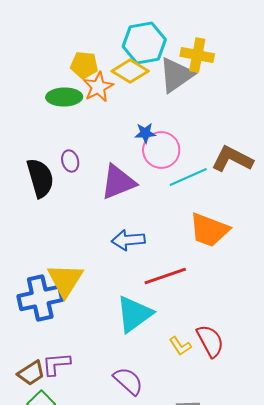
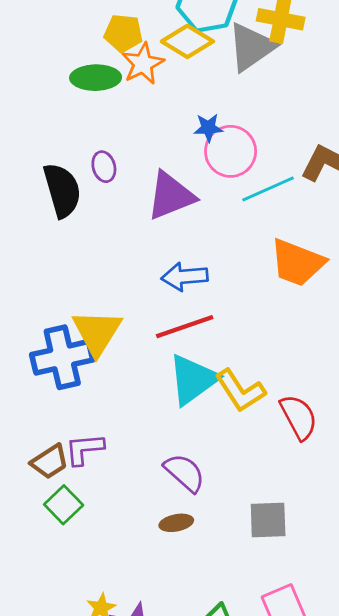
red line: (165, 276) -> (185, 327), moved
yellow L-shape: (180, 346) -> (240, 391), moved, size x1.6

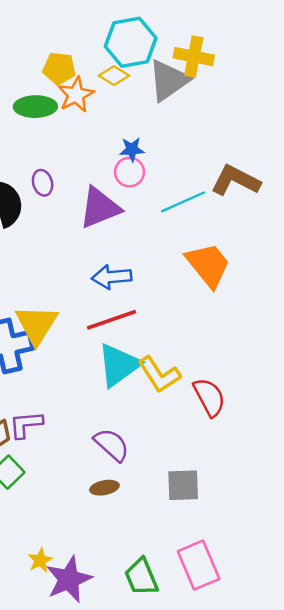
yellow diamond: (187, 41) -> (114, 76), size x0.7
pink circle: (231, 151) -> (129, 172), moved, size x0.7
orange trapezoid: (297, 263) -> (208, 265), turned -150

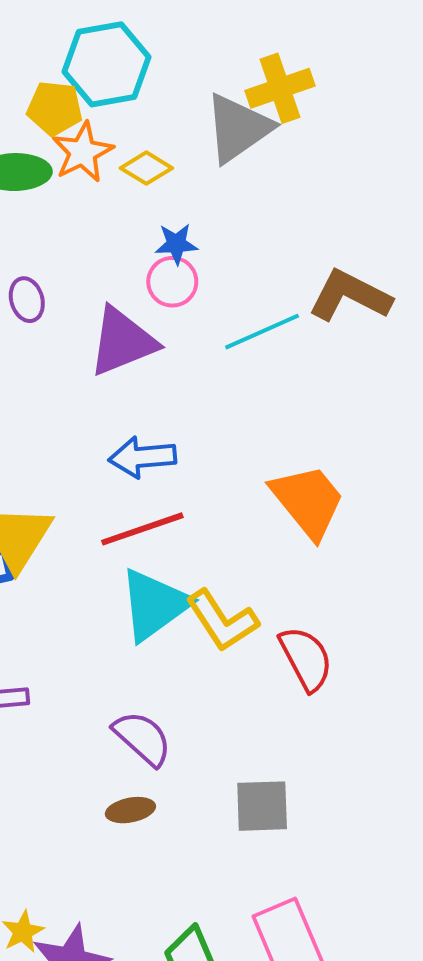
cyan hexagon: (131, 42) -> (107, 64), moved
yellow cross: (194, 57) -> (280, 88), turned -30
yellow diamond: (114, 76) -> (146, 168), moved
orange trapezoid: (208, 265) -> (308, 501), moved

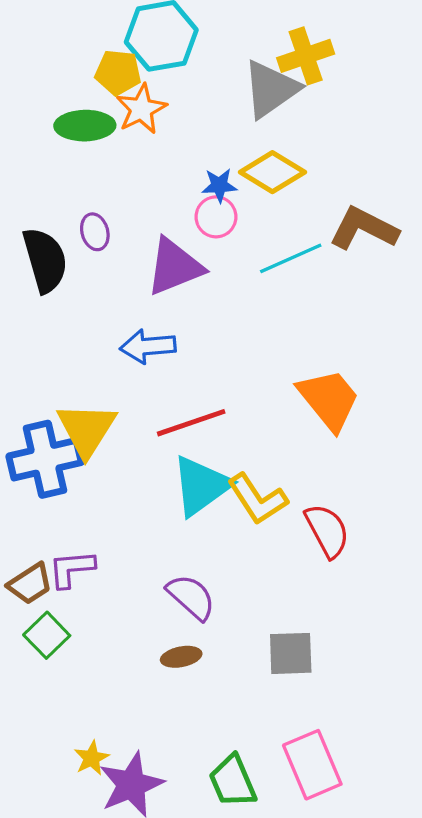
yellow diamond: (146, 168) -> (272, 172), moved, size x1.5
blue arrow: (142, 457) -> (148, 346), moved

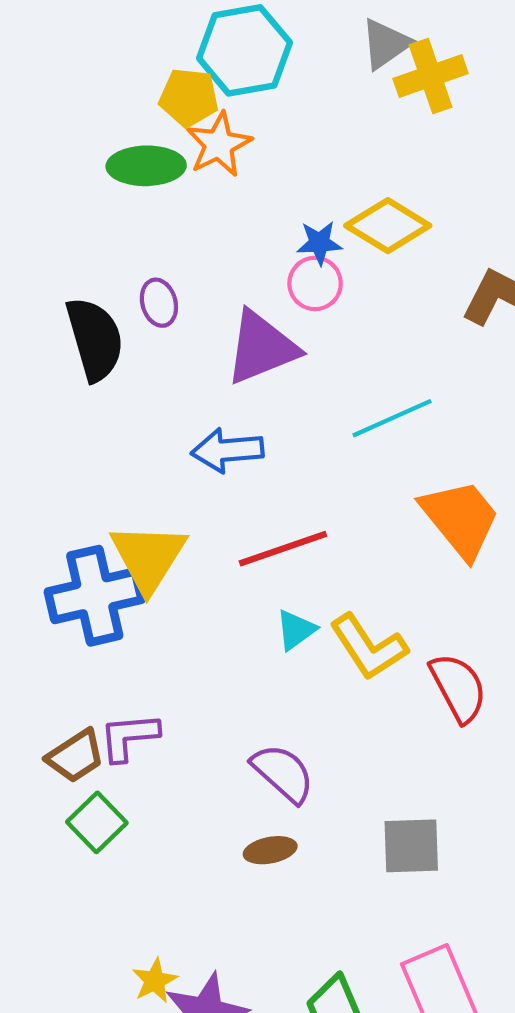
gray triangle: (271, 89) -> (386, 44), moved, size x0.7
cyan line: (291, 258) -> (392, 418), moved
cyan triangle: (201, 486) -> (296, 630), size x0.5

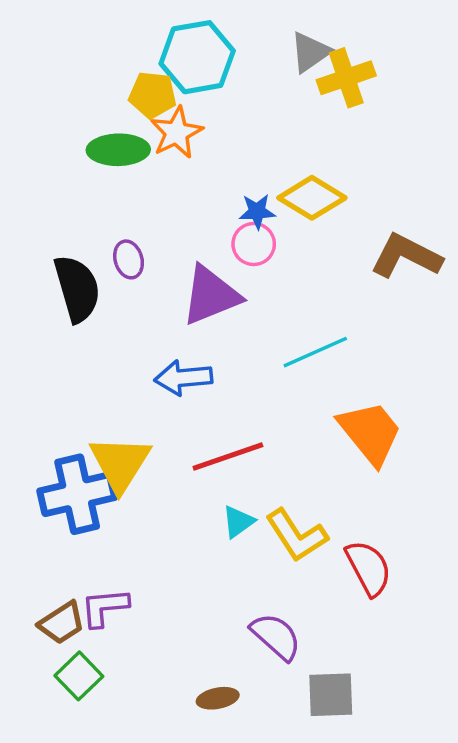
purple semicircle: (283, 773) -> (276, 637), moved

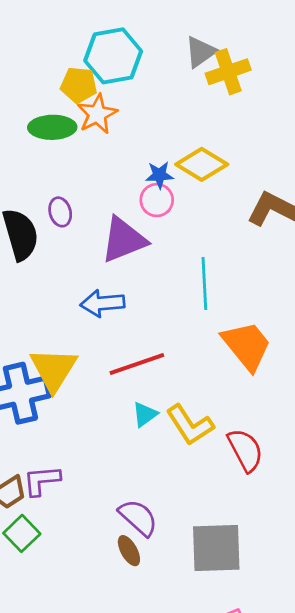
cyan line: (315, 352) -> (204, 283), turned -69
purple semicircle: (276, 637) -> (138, 518), moved
gray square: (331, 695) -> (216, 548), size x1.4
brown ellipse: (218, 698) -> (129, 551), turned 72

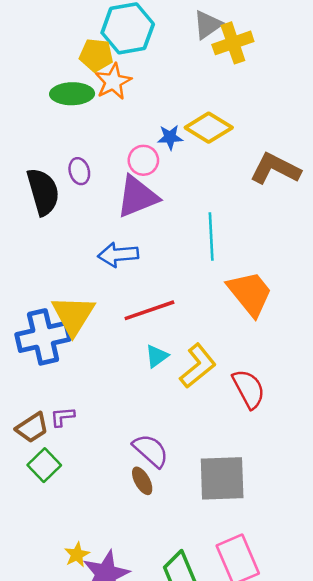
pink circle: (157, 200) -> (143, 160), moved
yellow L-shape: (190, 425) -> (198, 366), turned -96
purple L-shape: (42, 481) -> (62, 417), size x0.7

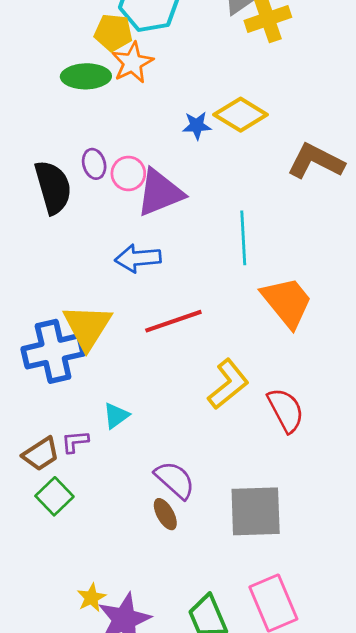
pink circle: (143, 160) -> (128, 173), moved
cyan triangle: (157, 356) -> (116, 416), moved

